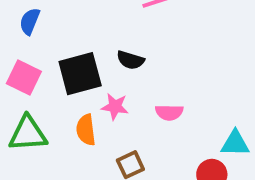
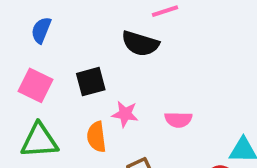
black semicircle: (130, 60) -> (140, 43), moved, size x1.4
black square: (80, 74) -> (91, 82), size x0.7

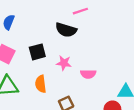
pink star: (125, 114) -> (64, 63), moved

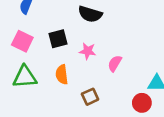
pink semicircle: (88, 74) -> (115, 63), turned 120

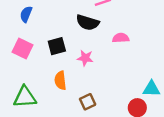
pink semicircle: (115, 63) -> (121, 38), moved, turned 56
green triangle: (25, 77) -> (25, 97), moved

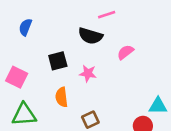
pink semicircle: (121, 38) -> (125, 52), turned -35
pink square: (22, 49) -> (17, 77), moved

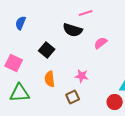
black square: (58, 61) -> (47, 50), turned -35
pink star: (88, 73) -> (82, 76), moved

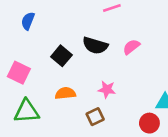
black semicircle: (73, 30) -> (95, 45), moved
orange semicircle: (50, 79) -> (65, 93), turned 91

